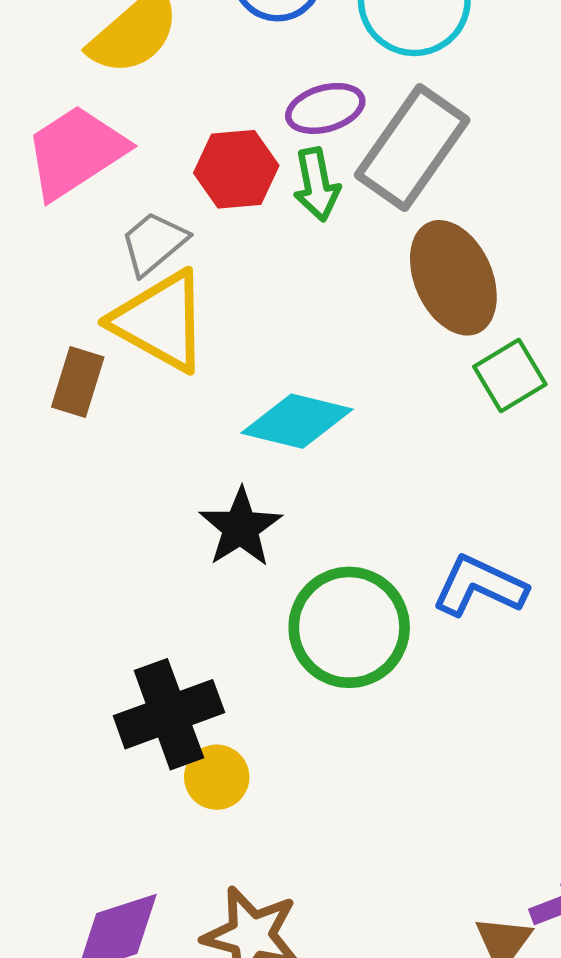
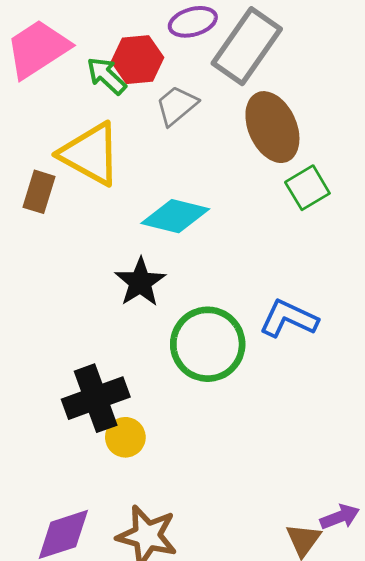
green arrow: (317, 184) -> (106, 76), moved, turned 144
gray trapezoid: (154, 243) -> (177, 105), moved

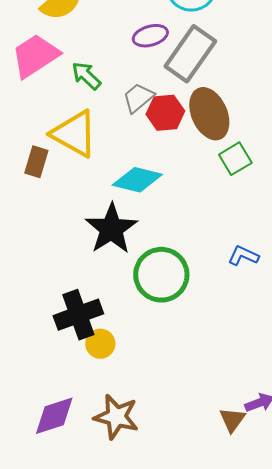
red hexagon: (138, 60) -> (165, 113), moved
black star: (140, 282) -> (111, 229), size x1.4
blue L-shape: (289, 319) -> (243, 256), moved, size x0.7

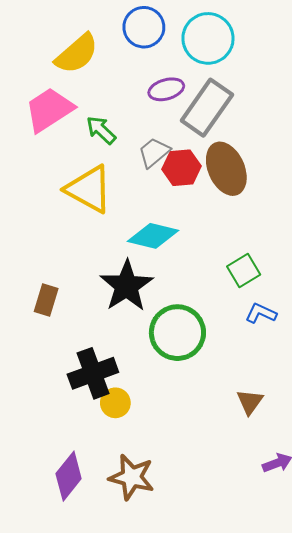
green square: (235, 159) -> (244, 271), moved
brown rectangle: (36, 162) -> (46, 300), moved
purple diamond: (54, 416) -> (69, 476), turned -33
brown triangle: (232, 420) -> (250, 402), moved

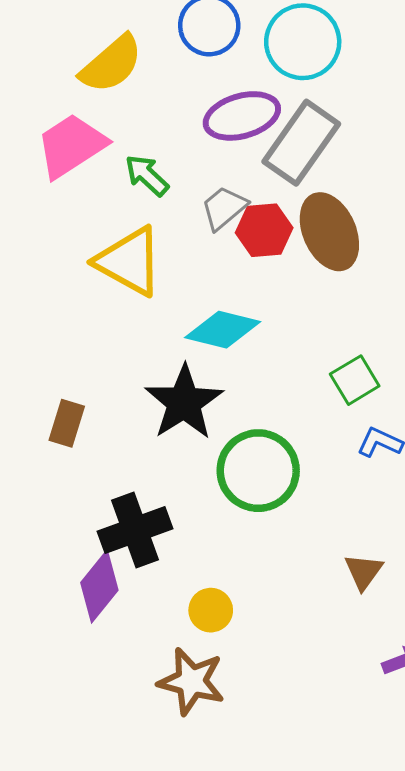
purple ellipse: (166, 89) -> (242, 116), size x1.4
yellow circle: (115, 403) -> (211, 610), moved
purple diamond: (69, 476) -> (99, 586), moved

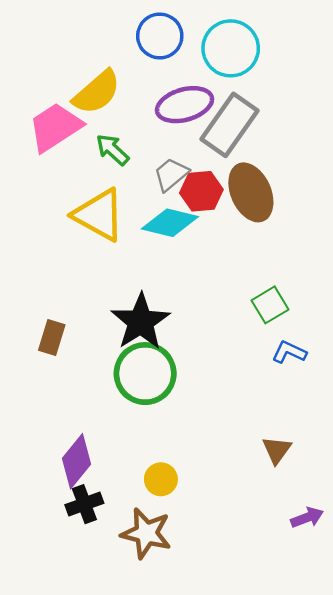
yellow semicircle: (111, 64) -> (97, 92), moved
cyan diamond: (223, 330) -> (170, 223), moved
green circle: (258, 471) -> (145, 374), moved
black cross: (135, 530) -> (84, 504), moved, size x0.7

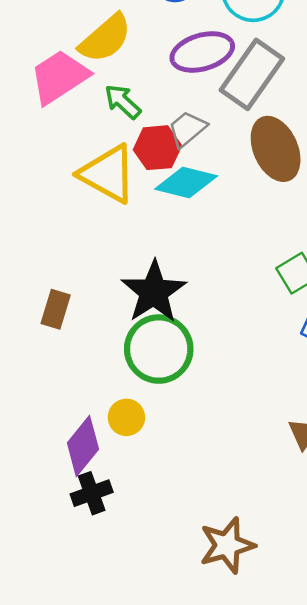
red hexagon: (201, 191) -> (157, 148), moved
yellow circle: (161, 479) -> (126, 417), moved
brown star: (146, 533) -> (227, 545), moved, turned -30

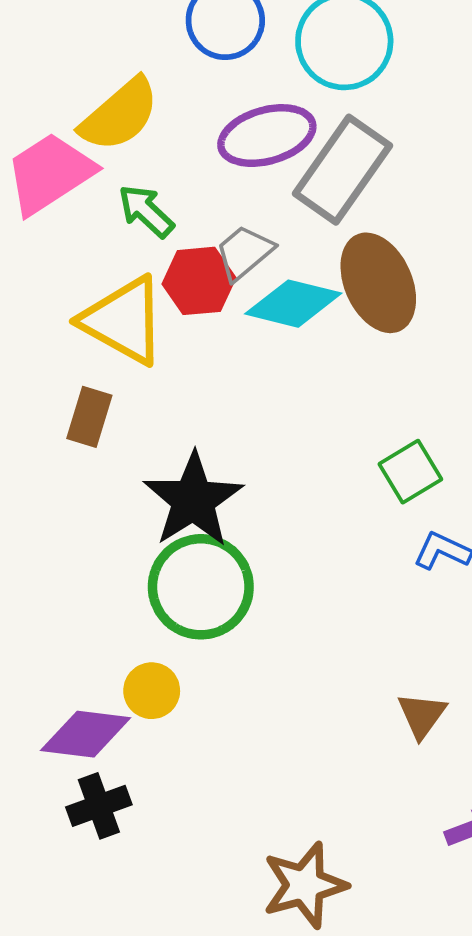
cyan diamond: (186, 182) -> (293, 304), moved
brown rectangle: (56, 309) -> (89, 417), moved
purple diamond: (83, 446) -> (86, 734), turned 58

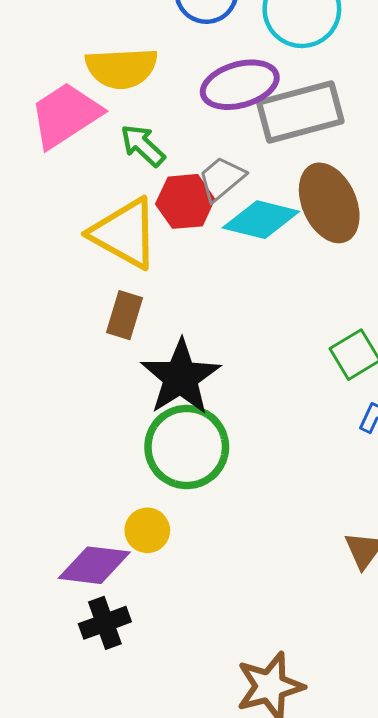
yellow semicircle: (120, 115) -> (122, 68), turned 38
gray rectangle: (342, 170) -> (300, 112), turned 40
brown rectangle: (89, 417) -> (125, 315), moved

